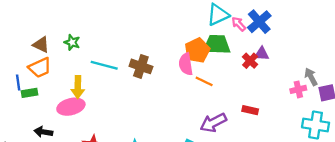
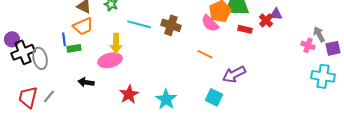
pink semicircle: (186, 64) -> (210, 23), turned -36
orange line: (204, 81) -> (205, 54), moved
pink cross: (298, 89) -> (308, 45), turned 32
red rectangle: (250, 110) -> (245, 29), moved

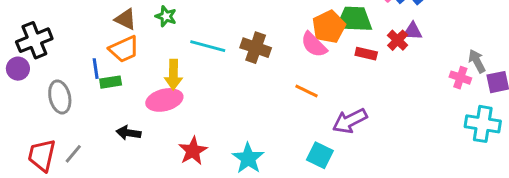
black cross: (23, 52) -> (34, 40), moved

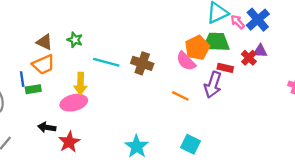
purple arrow: (350, 121) -> (213, 85), moved, turned -45
red star: (193, 151) -> (69, 142), moved

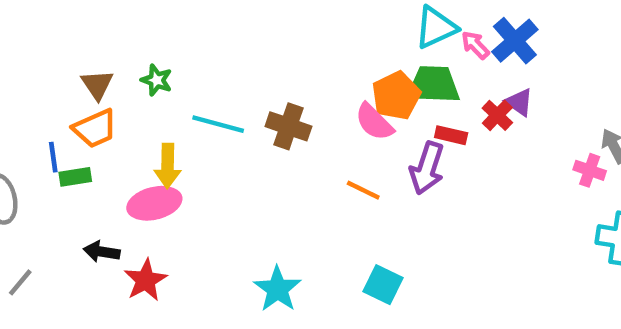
brown triangle: (45, 42) -> (97, 85), turned 30
purple triangle: (260, 51) -> (519, 102), turned 32

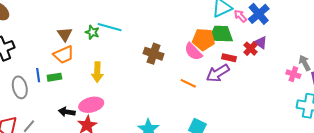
orange pentagon: (396, 96) -> (204, 39), turned 30
cyan line: (218, 124) -> (110, 27), moved
blue line: (53, 157) -> (38, 75), moved
purple arrow: (427, 168) -> (218, 73), turned 40
pink ellipse: (154, 203) -> (91, 105), moved

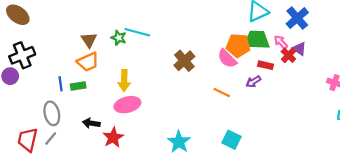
pink arrow: (240, 16) -> (281, 42), moved
brown cross: (154, 54) -> (184, 61), turned 30
purple arrow: (218, 73) -> (253, 82), size x0.6
gray ellipse: (20, 87) -> (52, 113), moved
pink ellipse: (91, 105) -> (127, 105), moved

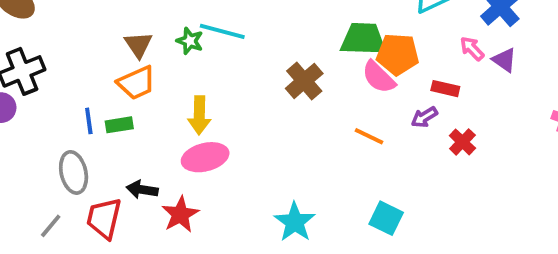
green trapezoid: (257, 40) -> (363, 39), moved
red cross: (288, 55) -> (462, 142), moved
gray line: (51, 139) -> (51, 226), moved
red trapezoid: (28, 140) -> (104, 218), moved

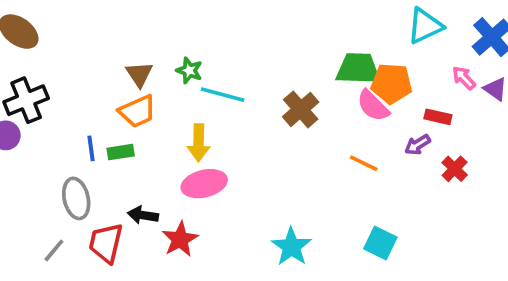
cyan line: (222, 31) -> (223, 95), moved

